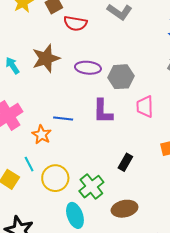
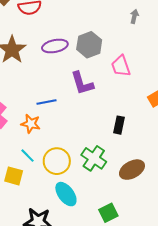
cyan ellipse: (75, 215) -> (66, 194), moved

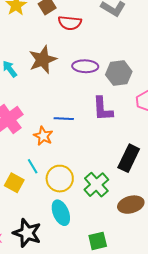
black rectangle: (119, 125) -> (129, 158), size x1.5

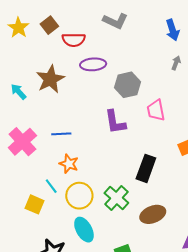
purple ellipse: (85, 66) -> (93, 64), moved
blue line: (64, 119) -> (61, 134), moved
orange star: (43, 136) -> (69, 164), moved

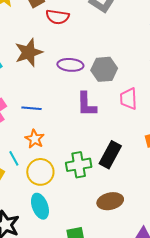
purple ellipse: (93, 64) -> (70, 65), moved
green cross: (116, 198) -> (79, 165), moved, turned 30

